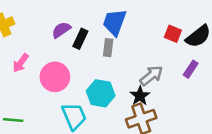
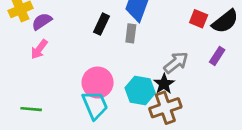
purple semicircle: (61, 30) -> (42, 21), moved
pink circle: (55, 77) -> (98, 83), moved
cyan hexagon: (101, 93) -> (140, 90), moved

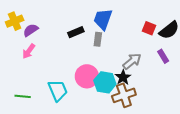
black rectangle: (102, 24) -> (76, 32), turned 42
purple rectangle: (217, 56) -> (163, 56), turned -64
pink circle: (98, 83) -> (87, 76), moved
cyan trapezoid: (95, 105) -> (58, 90), moved

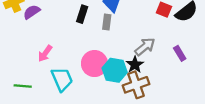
black rectangle: (76, 32) -> (82, 14), turned -49
pink arrow: (29, 51) -> (45, 53), moved
purple rectangle: (163, 56) -> (180, 53), moved

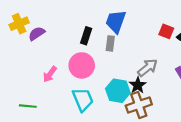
pink circle: (94, 64) -> (82, 65), moved
cyan trapezoid: (62, 79) -> (83, 99), moved

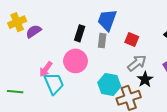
red square: (166, 31) -> (132, 39), moved
black star: (138, 85) -> (145, 79), moved
cyan trapezoid: (83, 99) -> (54, 84), moved
green line: (28, 106) -> (15, 92), moved

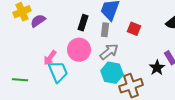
gray arrow: (137, 63) -> (109, 52), moved
black star: (145, 79) -> (157, 68), moved

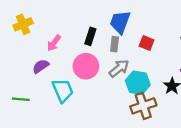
purple semicircle: (38, 21) -> (41, 66), moved
pink arrow: (50, 58) -> (54, 43), moved
cyan hexagon: (112, 73) -> (138, 83), moved

